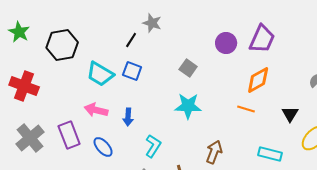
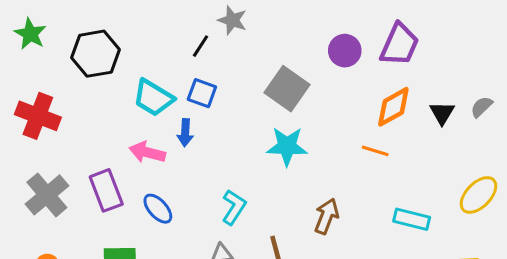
gray square: (188, 68) -> (287, 89), size x1.6
black triangle: (290, 114) -> (442, 113), moved
blue arrow: (128, 117) -> (185, 133), moved

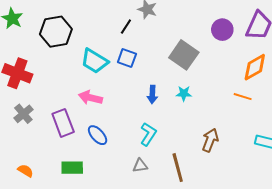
blue arrow: (185, 133) -> (152, 95), moved
cyan star: (287, 146) -> (184, 94), size x0.6
gray cross: (47, 195) -> (23, 114), moved, size x0.7

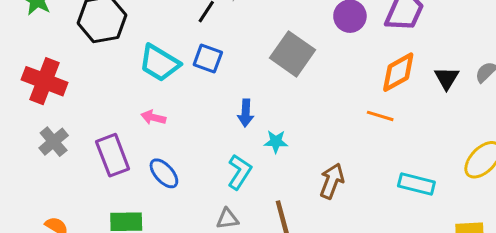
cyan star: (184, 94) -> (276, 142), moved
pink arrow: (90, 98) -> (153, 117), size x0.7

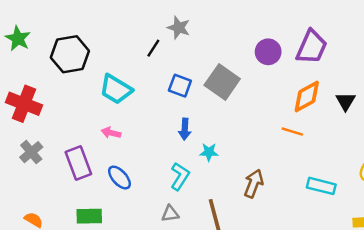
blue square: (208, 58) -> (180, 86), moved

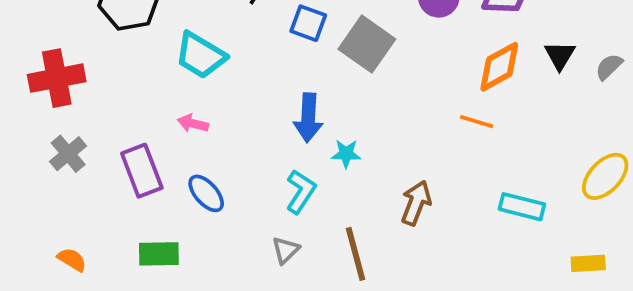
blue square: (180, 86) -> (308, 23), moved
black triangle: (345, 101) -> (560, 55), moved
red cross: (24, 104) -> (57, 78), turned -32
blue arrow: (185, 129) -> (308, 118), size x1.4
gray triangle: (170, 214) -> (286, 250), turned -36

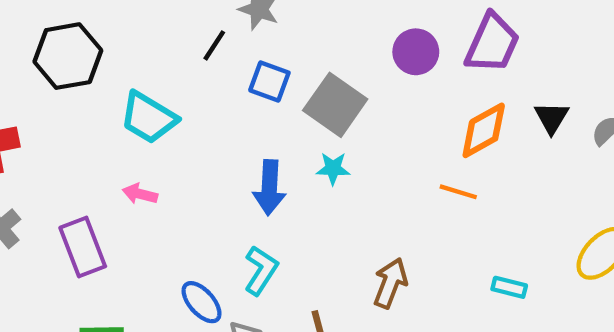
cyan star: (346, 154) -> (333, 168), moved
blue ellipse: (206, 193) -> (202, 302), moved
cyan rectangle: (522, 207) -> (509, 287), size x0.7

